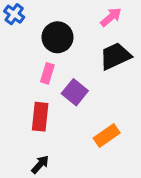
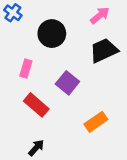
pink rectangle: (47, 73) -> (26, 69), moved
red rectangle: (40, 117) -> (36, 105), turned -55

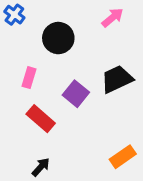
black trapezoid: (104, 50) -> (117, 79), moved
orange rectangle: (96, 122) -> (123, 157), moved

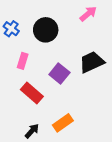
blue cross: (14, 15) -> (11, 29), moved
orange rectangle: (123, 157) -> (63, 123), moved

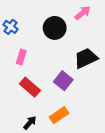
black circle: (46, 30) -> (55, 28), moved
purple square: (59, 74) -> (63, 81), moved

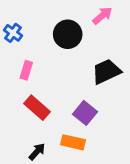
purple square: (63, 81) -> (85, 113), moved
orange rectangle: (59, 115) -> (73, 142), turned 48

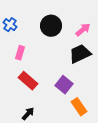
pink arrow: (102, 16) -> (83, 30), moved
orange rectangle: (73, 142) -> (79, 107), moved, turned 42

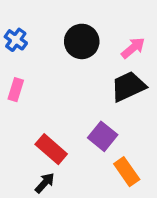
pink rectangle: (20, 53) -> (16, 90), moved
red rectangle: (28, 81) -> (51, 149), moved

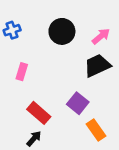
blue cross: (16, 40) -> (12, 30), turned 35
pink rectangle: (16, 90) -> (22, 72), moved

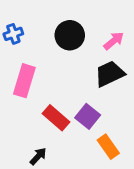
pink rectangle: (22, 72) -> (24, 81), size x1.6
red rectangle: (39, 113) -> (56, 118), moved

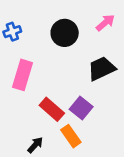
pink arrow: (114, 41) -> (105, 23), moved
orange rectangle: (108, 147) -> (71, 136), moved

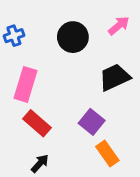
red rectangle: (52, 109) -> (37, 123), moved
orange rectangle: (71, 136) -> (107, 153), moved

